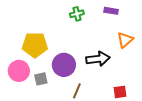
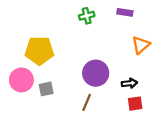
black arrow: (98, 59) -> (129, 83), moved, size x0.6
purple circle: (64, 65) -> (96, 73), moved

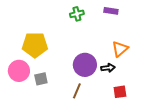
orange triangle: (141, 45) -> (120, 49), moved
black arrow: (129, 83) -> (108, 68), moved

